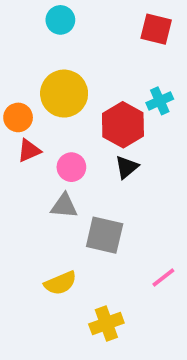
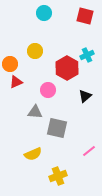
cyan circle: (60, 20) -> (44, 13), moved
yellow circle: (64, 94) -> (35, 51), size x0.6
pink circle: (71, 167) -> (48, 90), moved
black triangle: (127, 167) -> (85, 96), moved

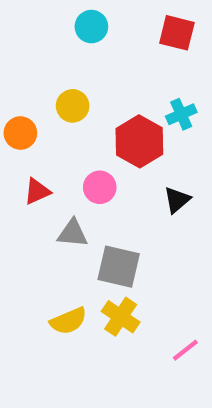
red triangle: (16, 82) -> (37, 191), moved
pink line: (89, 151) -> (185, 350), moved
yellow cross: (58, 176) -> (121, 317), moved, turned -36

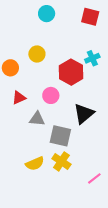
black triangle: (177, 200) -> (84, 114), moved, size x1.5

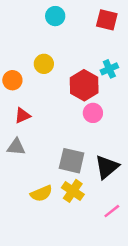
pink circle: (51, 95) -> (93, 113), moved
black triangle: (84, 114) -> (107, 167), moved
gray triangle: (37, 119) -> (16, 147), moved

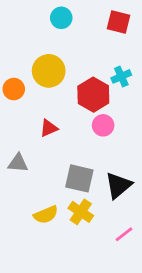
yellow circle: (44, 64) -> (49, 71), size x1.5
red triangle: (22, 115) -> (49, 128), moved

